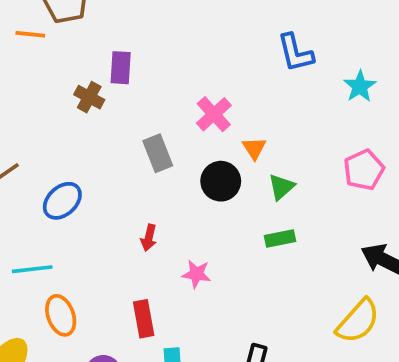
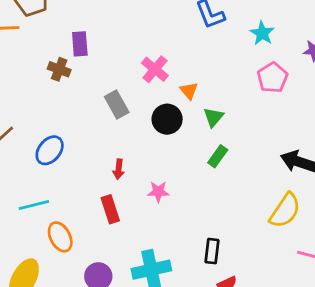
pink pentagon: (364, 170) -> (272, 78), moved
green rectangle: (280, 239) -> (218, 156), turned -35
red rectangle: (144, 319) -> (110, 209), moved

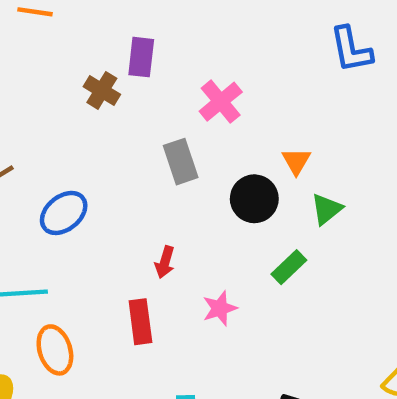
pink cross: (155, 69) -> (221, 102), moved
green rectangle: (218, 156) -> (289, 267), moved
pink star: (158, 192) -> (220, 308), turned -30

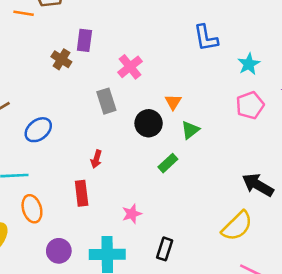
pink star: (220, 308) -> (132, 214), moved

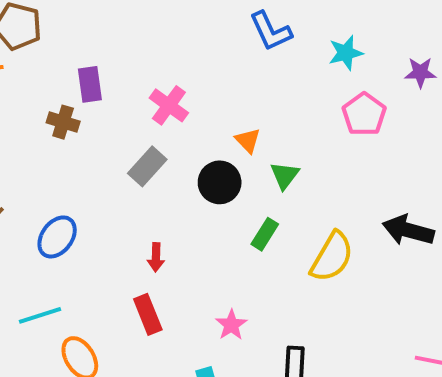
cyan star: (249, 64) -> (346, 53), turned 30
gray rectangle: (106, 101) -> (147, 166), turned 75
yellow semicircle: (237, 226) -> (332, 257), moved

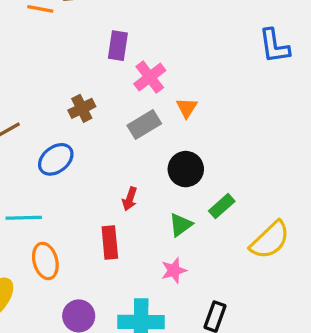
pink cross: (169, 105) -> (150, 77), moved
brown cross: (63, 122) -> (82, 108), moved, turned 30
orange triangle: (248, 140) -> (187, 108), moved
green triangle: (285, 175) -> (181, 225), moved
black circle: (220, 182) -> (186, 169), moved

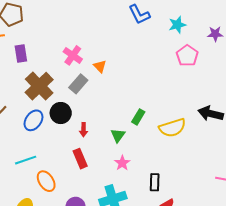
purple rectangle: (118, 46) -> (21, 54), moved
brown cross: (82, 108) -> (39, 86), size x1.8
black circle: (186, 169) -> (61, 113), moved
yellow semicircle: (270, 240) -> (172, 128), turned 44

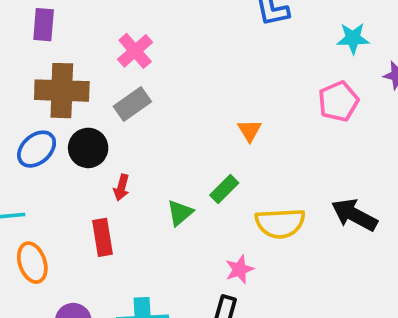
cyan star: (177, 25) -> (353, 38), moved
orange triangle: (100, 66) -> (250, 131), moved
brown cross: (39, 86) -> (62, 91), turned 32
pink star: (122, 163) -> (239, 269), moved

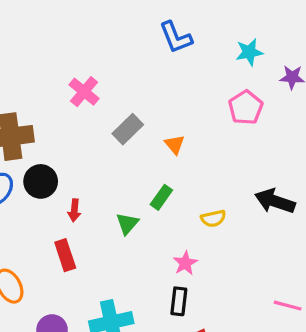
pink cross: (135, 51) -> (84, 92), moved
gray rectangle: (132, 104) -> (128, 129), moved
yellow semicircle: (280, 223) -> (213, 218), size x0.6

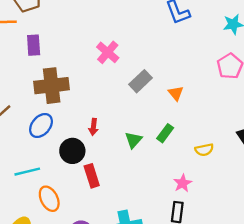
black circle: (41, 181) -> (72, 151), moved
red arrow: (74, 210) -> (93, 127), moved
green triangle: (127, 224) -> (133, 140), moved

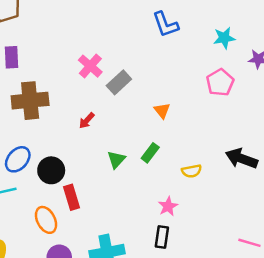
gray rectangle: (140, 81) -> (119, 82), moved
blue ellipse: (41, 126) -> (18, 159), moved
red arrow: (93, 127) -> (87, 121), moved, turned 35
orange ellipse: (49, 199) -> (46, 220), moved

